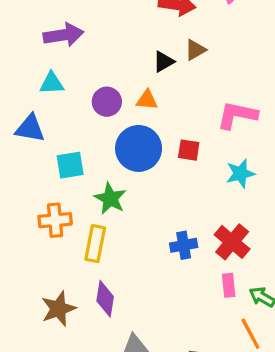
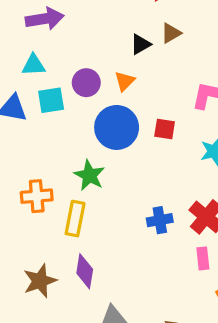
orange triangle: (147, 100) -> (125, 81), turned -50
cyan square: (70, 165) -> (51, 100), moved

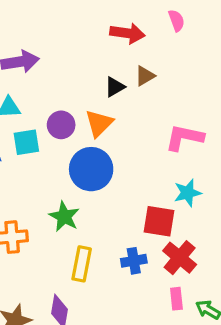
orange triangle: (125, 81) -> (99, 123), size x1.4
red square: (165, 129) -> (159, 221), moved, size x1.5
yellow rectangle: (75, 219) -> (82, 264), moved

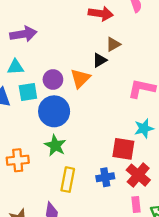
black triangle: (115, 87) -> (100, 60), moved
blue circle: (91, 169) -> (54, 111), moved

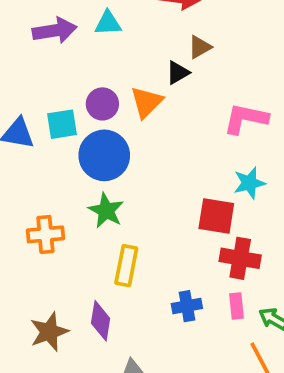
cyan triangle: (15, 67) -> (108, 23), moved
red cross: (138, 175) -> (240, 258), turned -30
blue cross: (105, 177) -> (187, 306), moved

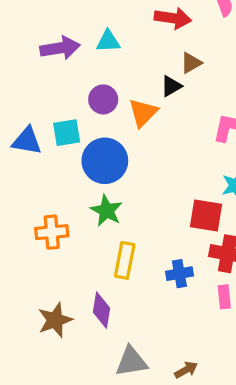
purple circle: (102, 104) -> (103, 99), moved
blue cross: (187, 306) -> (179, 274), moved

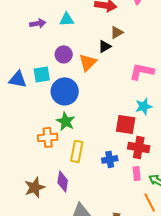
purple arrow: (60, 48) -> (38, 23), size x0.7
orange cross: (52, 232) -> (48, 137), moved

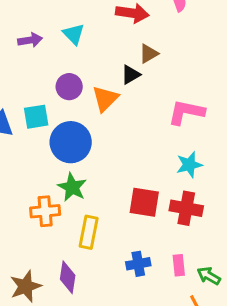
cyan triangle: (67, 19) -> (74, 34), turned 49
red square: (126, 124) -> (144, 202), moved
red cross: (139, 147) -> (186, 208), moved
blue cross: (110, 159) -> (138, 264), moved

